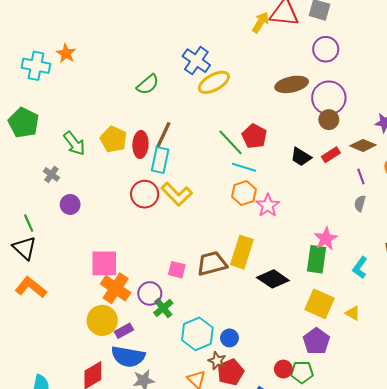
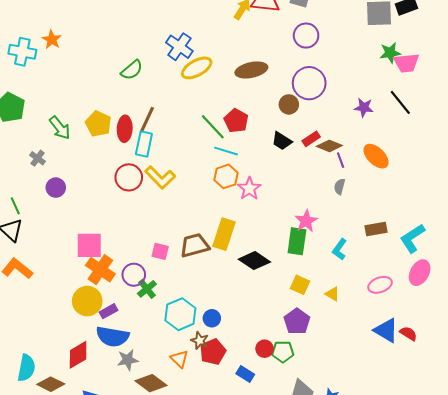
brown ellipse: (292, 84) -> (251, 70), moved
brown circle: (329, 120) -> (289, 104), moved
brown diamond: (363, 145) -> (329, 146), moved
yellow square: (320, 304) -> (300, 285), size x0.7

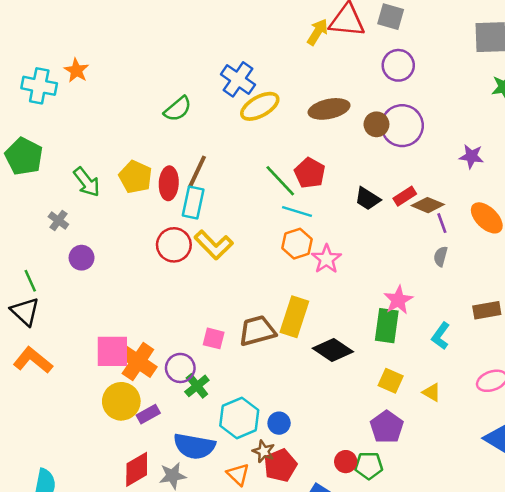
brown circle: (289, 104) -> (376, 124), moved
pink square: (89, 245) -> (112, 351), moved
blue semicircle: (113, 337) -> (194, 446), moved
red diamond: (78, 355) -> (137, 469), moved

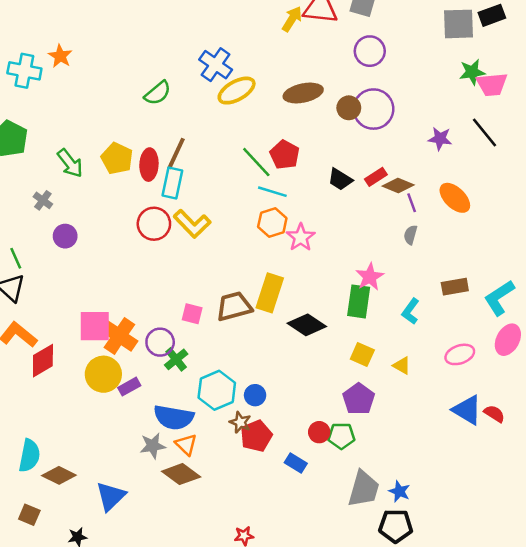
red diamond: (137, 469) -> (43, 361), moved
orange triangle: (238, 474) -> (186, 444), moved

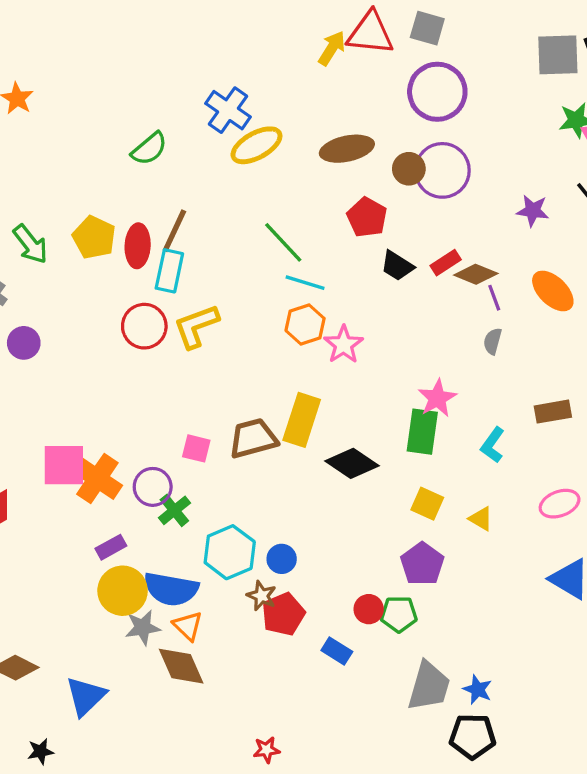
purple circle: (370, 51) -> (437, 92), size x1.4
red pentagon: (285, 155) -> (367, 217), moved
yellow L-shape: (192, 224) -> (196, 326), turned 114
yellow circle: (103, 374) -> (123, 591), moved
brown diamond: (181, 474) -> (181, 666), turned 30

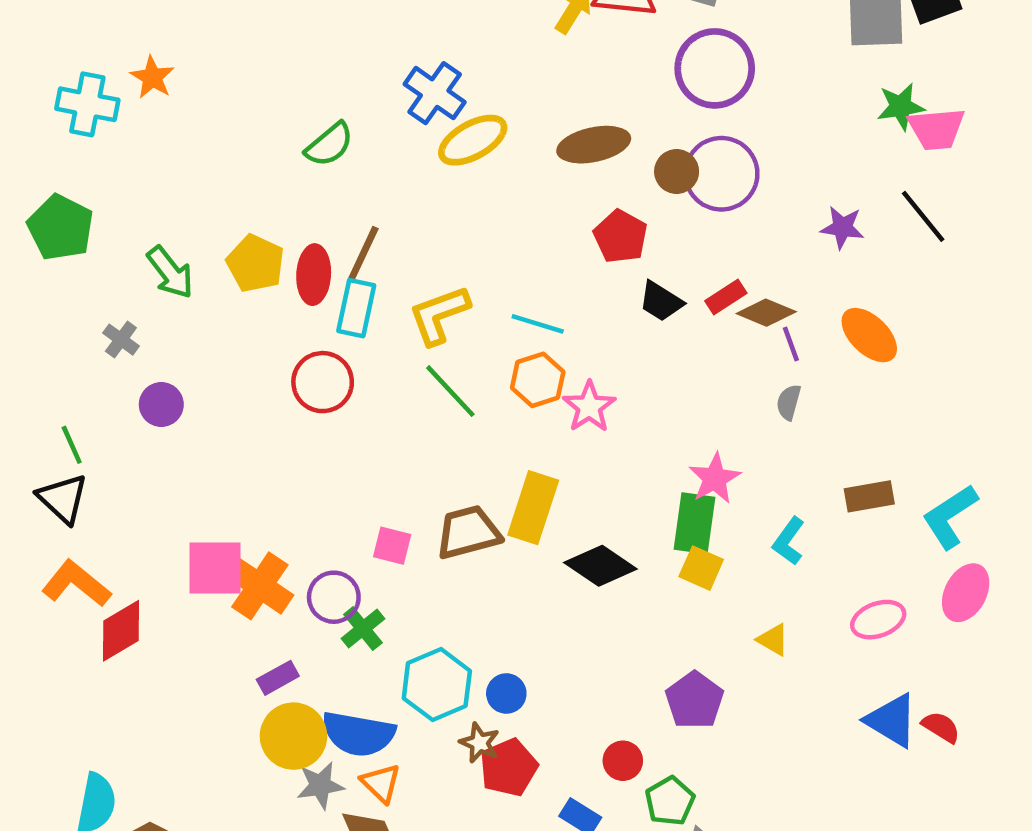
green line: (283, 242) -> (450, 391), moved
yellow L-shape: (196, 326) -> (439, 315), moved
yellow square: (427, 504) -> (701, 568), moved
green pentagon: (399, 614) -> (670, 801), moved, turned -30

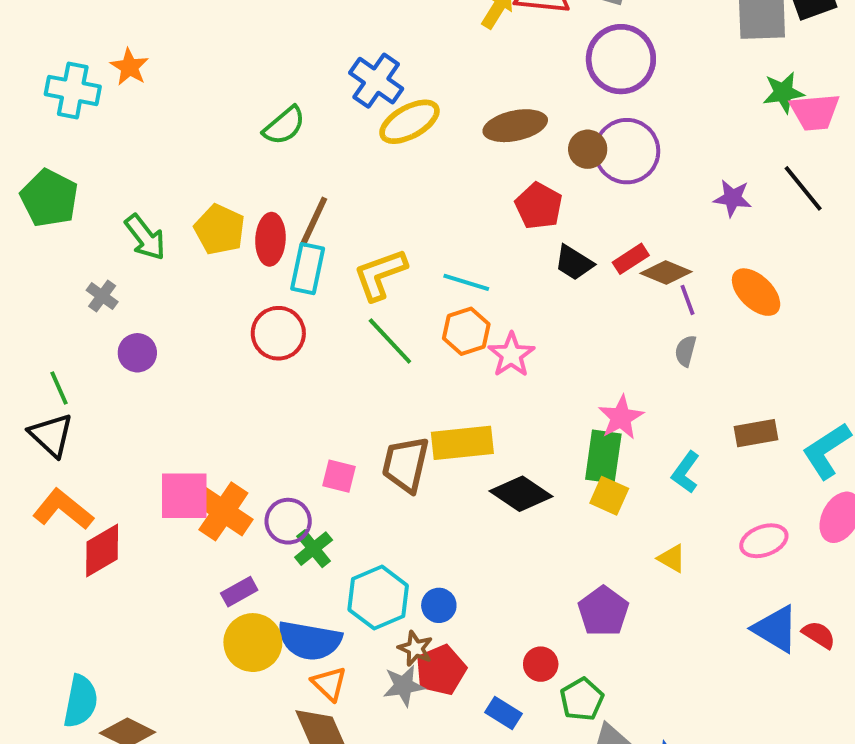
yellow rectangle: (533, 508) -> (462, 443), turned 66
brown trapezoid: (468, 532) -> (406, 464), turned -62
gray star: (320, 785) -> (404, 686), moved

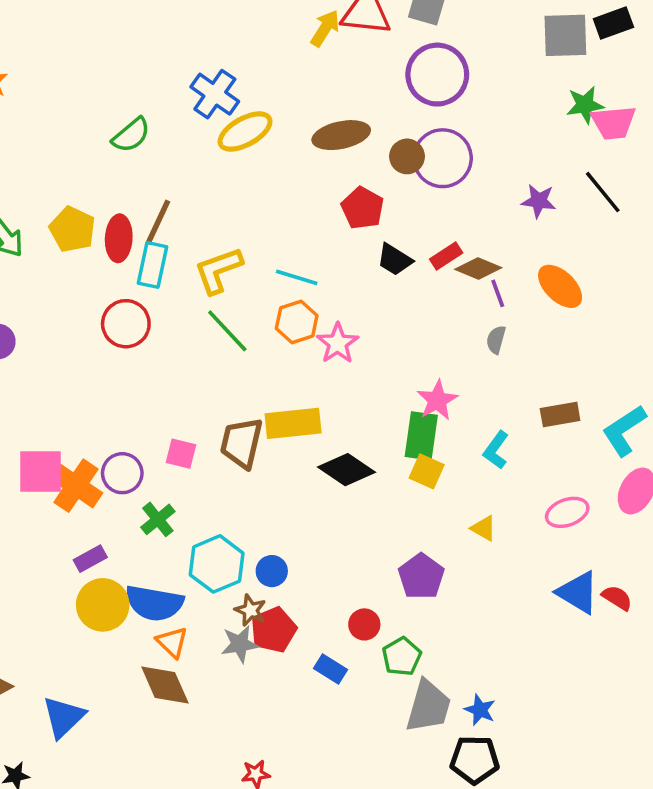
purple circle: (288, 521) -> (122, 473), moved

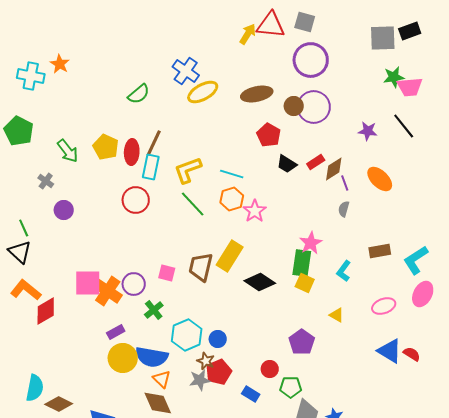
brown diamond: (478, 269) -> (334, 169), turned -55
yellow rectangle: (293, 423) -> (230, 256), turned -52
green pentagon: (402, 656) -> (291, 387), turned 30

